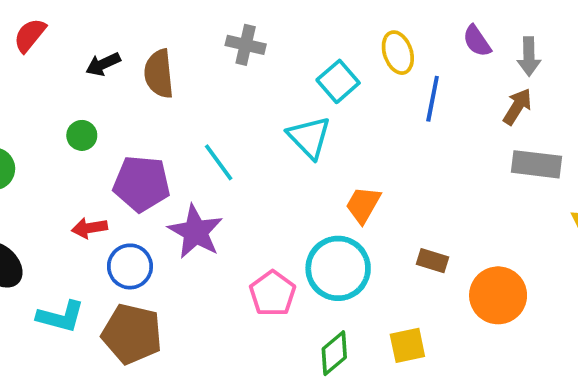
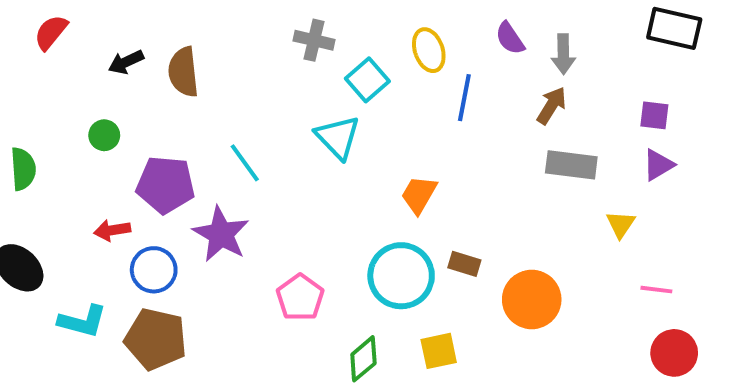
gray cross: (246, 45) -> (314, 40), moved
orange trapezoid: (363, 205) -> (419, 195), moved
cyan circle: (338, 268) -> (401, 276), moved

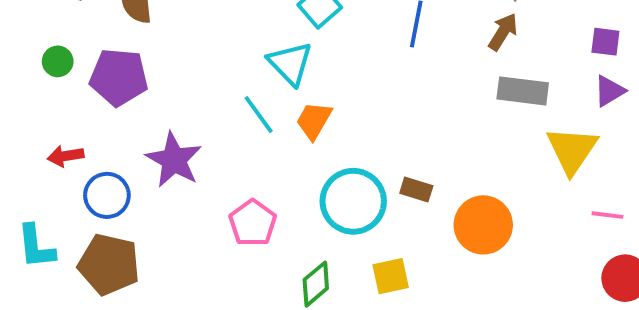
cyan line: (245, 163) -> (259, 115), moved
purple pentagon: (166, 185) -> (119, 77), moved
orange trapezoid: (419, 195) -> (314, 120), moved
yellow triangle: (621, 224) -> (572, 150), size x1.8
cyan L-shape: (82, 321) -> (36, 247), turned 69

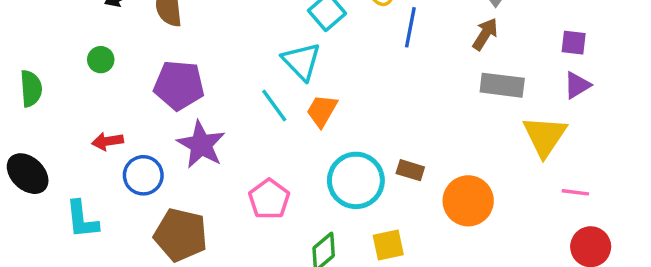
purple pentagon: (119, 77) -> (179, 85), moved
brown pentagon: (109, 264) -> (181, 235), moved

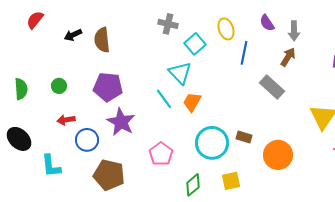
green circle: (101, 60) -> (59, 86), moved
gray rectangle: (502, 85) -> (272, 87), moved, turned 35

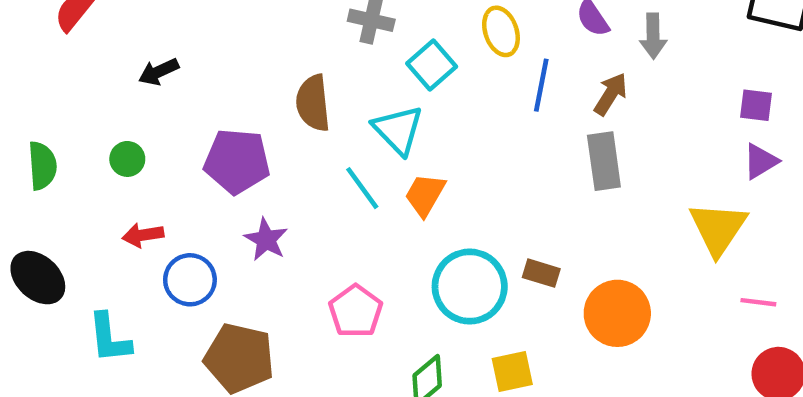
black arrow: (73, 35) -> (159, 72), moved
brown semicircle: (102, 40) -> (313, 103), moved
brown arrow: (288, 57) -> (611, 94), moved
gray rectangle: (272, 87) -> (604, 161), turned 40
purple star: (121, 122) -> (266, 240), size x0.7

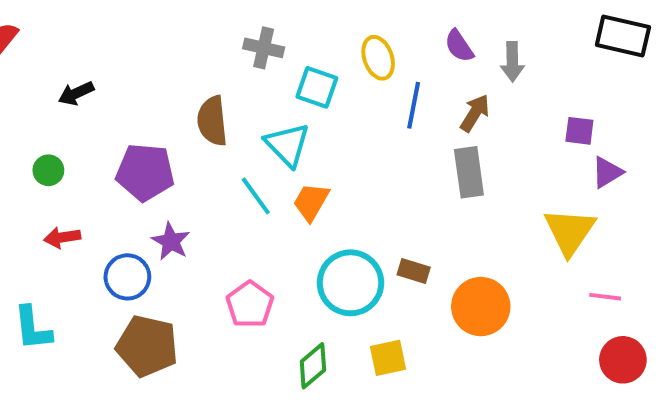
cyan square: (432, 65) -> (317, 87), turned -30
purple square: (756, 105) -> (579, 131), moved
blue circle: (190, 280) -> (127, 277), moved

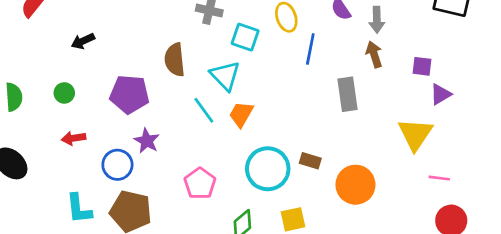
brown arrow: (475, 113) -> (374, 54), moved, turned -50
cyan L-shape: (33, 328) -> (79, 209), moved

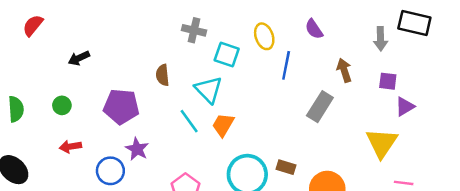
gray arrow: (377, 20) -> (381, 39), moved
brown semicircle: (175, 60) -> (162, 75), size x0.7
gray rectangle: (348, 94) -> (320, 107), turned 40

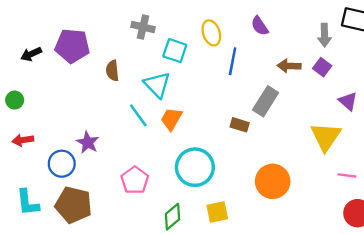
brown arrow: (344, 70) -> (289, 66), turned -70
purple square: (388, 81) -> (322, 67), moved, turned 30
purple pentagon: (121, 107) -> (72, 46), moved
purple triangle: (405, 107) -> (348, 101), turned -48
brown rectangle: (286, 167) -> (240, 125), moved

